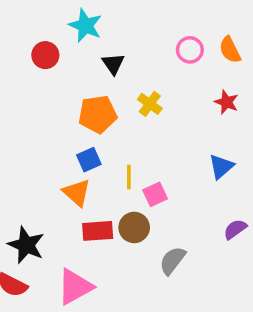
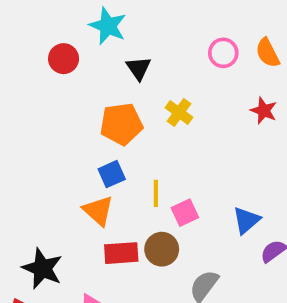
blue triangle: (221, 167) -> (246, 220), moved

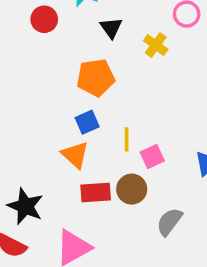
yellow cross: (179, 113) -> (156, 45), moved

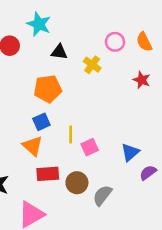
black triangle: (111, 28) -> (59, 52), turned -48
brown circle: (132, 189) -> (77, 183), moved

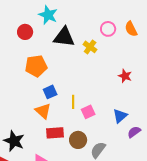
black triangle: (59, 52) -> (64, 37), size x1.6
red star: (142, 80) -> (125, 76), moved
orange pentagon: (48, 89) -> (36, 66), moved

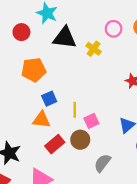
orange triangle: (43, 111) -> (41, 120), turned -36
red rectangle: (55, 133) -> (55, 144), turned -36
brown circle: (78, 140) -> (80, 140), moved

